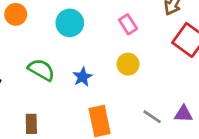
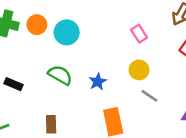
cyan circle: (70, 23) -> (67, 32), moved
gray line: (152, 117) -> (149, 96), moved

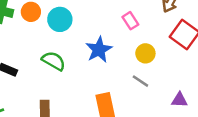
yellow circle: (139, 70) -> (145, 53), moved
blue star: (98, 82) -> (99, 50), moved, size x1.5

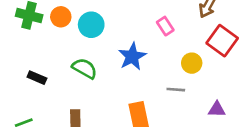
yellow circle: (145, 53) -> (192, 63), moved
gray line: (140, 81) -> (176, 90), turned -30

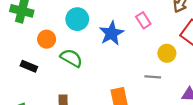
orange circle: (61, 17) -> (47, 39), moved
blue star: (132, 56) -> (111, 33), moved

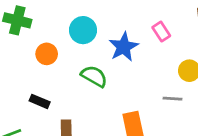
green semicircle: (71, 58) -> (94, 76), moved
black rectangle: (29, 66) -> (40, 101), moved

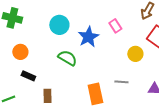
orange circle: (47, 54) -> (20, 52), moved
gray line: (172, 99) -> (121, 82), moved

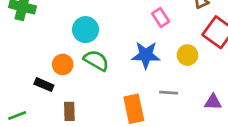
cyan circle: (59, 25) -> (86, 30), moved
blue star: (88, 37) -> (146, 55), moved, turned 30
orange circle: (20, 52) -> (63, 64), moved

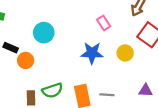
green semicircle: (96, 60) -> (52, 90), moved, turned 132
black rectangle: (44, 85) -> (11, 48), moved
gray line: (169, 93) -> (107, 95), moved

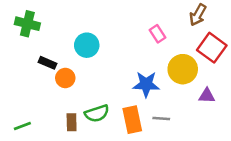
blue star: (92, 53) -> (146, 84), moved
yellow circle: (125, 53) -> (183, 69), size x1.5
purple triangle: (145, 90) -> (207, 96), moved

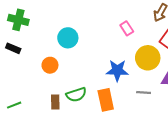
black rectangle: (48, 63) -> (13, 48), moved
gray line: (161, 118) -> (144, 93), moved

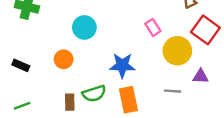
pink rectangle: (127, 28) -> (153, 27), moved
black rectangle: (13, 48) -> (21, 65), moved
blue star: (117, 70) -> (122, 65), moved

